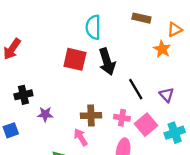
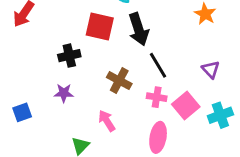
black line: (136, 89) -> (158, 65), moved
black cross: (23, 95) -> (69, 56), moved
brown cross: (91, 115) -> (119, 81), moved, turned 30

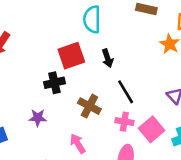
red square: (100, 26) -> (71, 56), turned -32
black arrow: (139, 29) -> (108, 58), size x0.6
black cross: (69, 56) -> (54, 83), moved

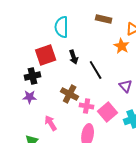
black line: (126, 92) -> (96, 70), moved
brown cross: (89, 106) -> (70, 94), moved
purple star: (38, 118) -> (30, 97), moved

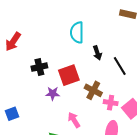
cyan semicircle: (62, 27) -> (77, 32), moved
red square: (46, 55) -> (69, 75), moved
black cross: (33, 76) -> (39, 67), moved

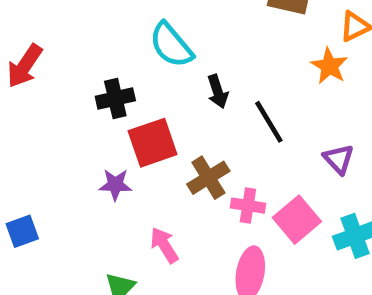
cyan semicircle: (77, 32) -> (171, 45), turned -40
black cross: (39, 67) -> (115, 99), moved
brown cross: (93, 90) -> (208, 178), turned 30

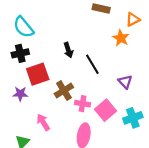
cyan semicircle: (171, 45) -> (24, 27), moved

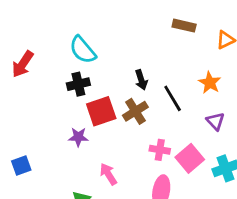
orange star: (121, 38) -> (210, 83), moved
brown cross: (64, 91) -> (135, 111), moved

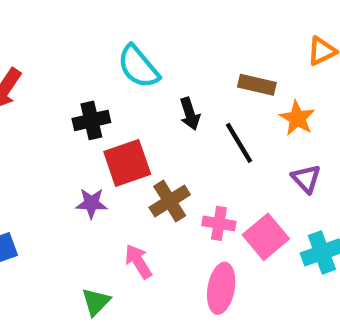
brown rectangle: (184, 26) -> (257, 85), moved
cyan semicircle: (83, 50) -> (138, 67), moved
brown cross: (135, 111) -> (170, 201), moved

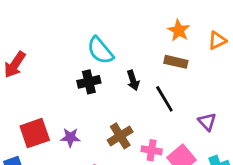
orange star: (297, 118) -> (179, 30), moved
black cross: (91, 120) -> (89, 82), moved
red square: (127, 163) -> (35, 133), moved

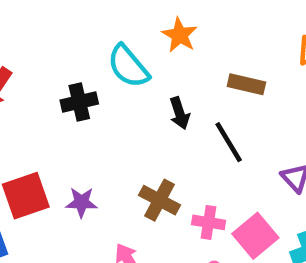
orange star: (179, 30) -> (180, 35), moved
black cross: (89, 82) -> (79, 102), moved
brown cross: (120, 136) -> (160, 200), turned -30

